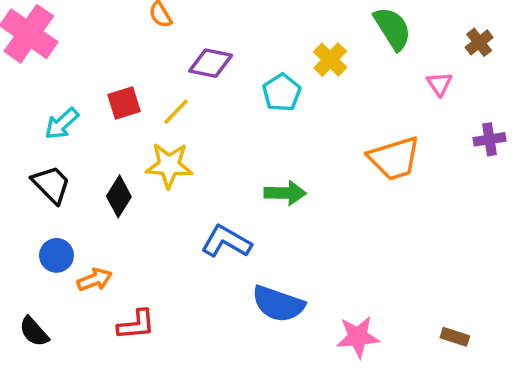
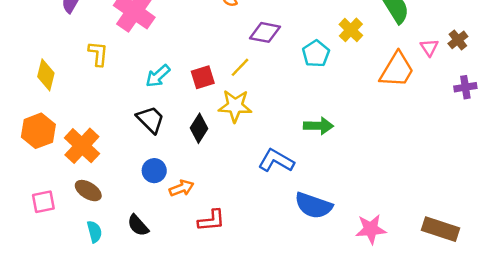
brown cross: (479, 42) -> (458, 40), moved
red square: (124, 103) -> (203, 77), moved
orange trapezoid: (394, 158) -> (397, 70), moved, turned -42
brown rectangle: (455, 337) -> (440, 229), size x1.8

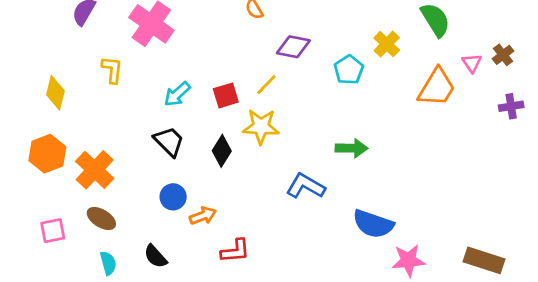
blue semicircle: (314, 205) -> (373, 224), moved

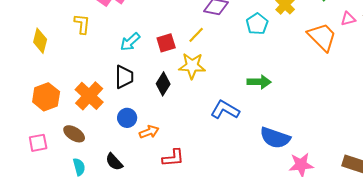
pink triangle: (472, 63) -> (348, 19), turned 49
orange trapezoid: (437, 87) -> (322, 37), turned -76
black trapezoid: (169, 141) -> (124, 77), turned 45
orange hexagon: (47, 154) -> (46, 97), moved
orange cross: (95, 170) -> (89, 96), moved

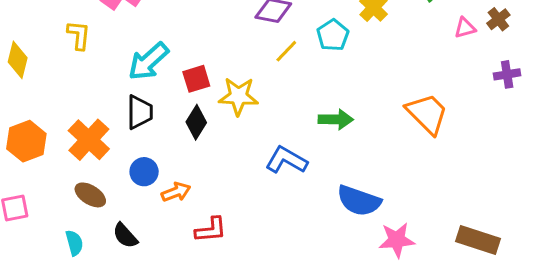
yellow line: (196, 35) -> (286, 51), moved
orange trapezoid: (322, 37) -> (427, 114), moved
cyan arrow: (130, 42) -> (148, 61), size x1.4
red square: (166, 43) -> (196, 79), moved
brown ellipse: (74, 134) -> (90, 195), moved

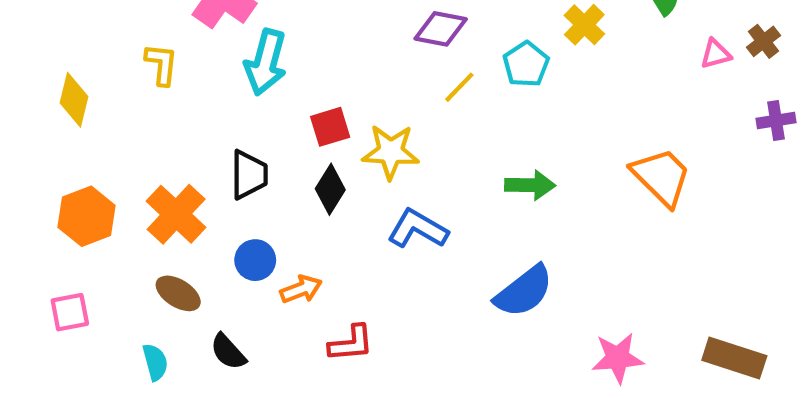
cyan arrow: (148, 61) -> (266, 62), moved, turned -33
blue L-shape: (286, 160) -> (418, 229), moved
blue semicircle: (359, 201) -> (524, 291), moved, turned -57

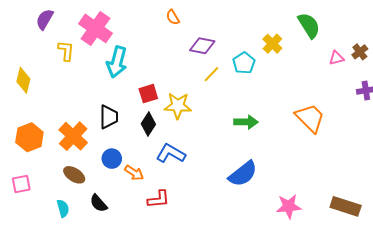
yellow L-shape: (161, 64) -> (66, 51), moved
blue L-shape: (418, 229) -> (171, 153), moved
orange arrow: (301, 289) -> (134, 173), turned 54

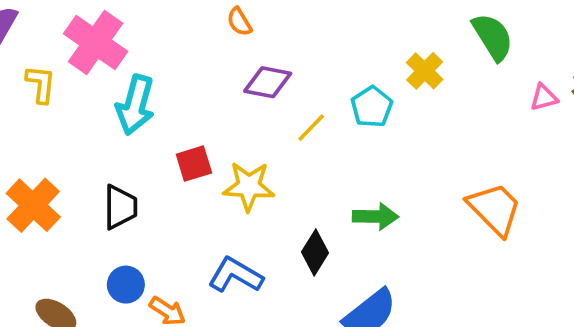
purple diamond: (202, 46) -> (268, 82), moved
black diamond: (148, 124) -> (315, 252), moved
orange cross: (73, 136) -> (33, 205), moved

